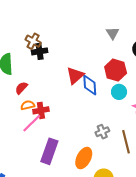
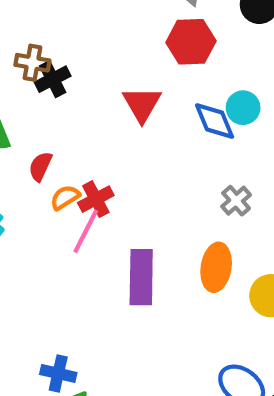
red hexagon: (116, 70) -> (191, 42), moved
blue diamond: (90, 85) -> (215, 121), moved

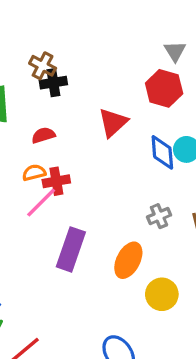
red semicircle: (40, 166) -> (43, 135), moved, turned 30

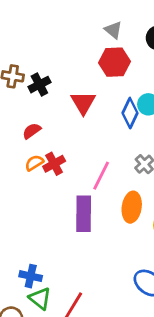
black cross: (53, 83) -> (39, 85), moved
blue diamond: (162, 152) -> (130, 113), turned 48
pink line: (41, 202) -> (101, 176), moved

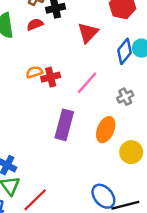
red semicircle: (32, 131) -> (35, 24), moved
pink line: (101, 176) -> (87, 83), moved

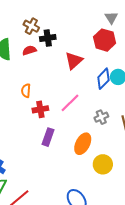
orange semicircle: (34, 72) -> (26, 91), turned -72
red cross: (51, 77) -> (40, 109), moved
purple rectangle: (64, 125) -> (48, 137), size x0.7

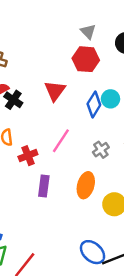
black cross: (48, 38) -> (13, 100), moved, turned -35

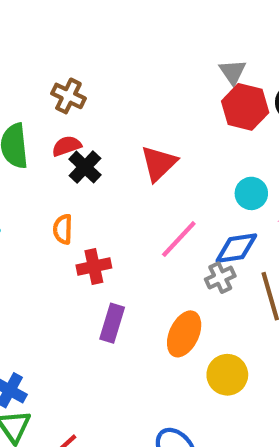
red hexagon: (86, 59) -> (245, 107), moved
blue diamond: (94, 104) -> (236, 248), moved, turned 40
pink line: (61, 141) -> (179, 239), moved

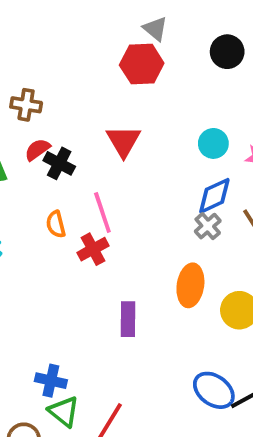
gray triangle: (233, 72) -> (155, 29), moved
red hexagon: (245, 107) -> (142, 64), moved
pink line: (179, 239) -> (102, 213), moved, turned -45
purple rectangle: (112, 323) -> (128, 319), moved

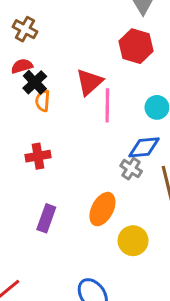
red hexagon: (142, 64) -> (136, 46), moved
pink line: (102, 213) -> (107, 105), moved
orange semicircle: (56, 224) -> (43, 101), moved
gray cross: (208, 226) -> (131, 169), turned -35

